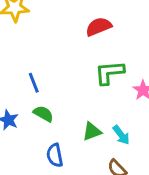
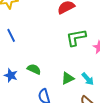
blue line: (34, 83) -> (11, 35), moved

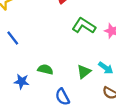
green L-shape: (76, 38) -> (84, 26), turned 55

